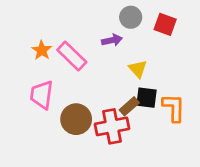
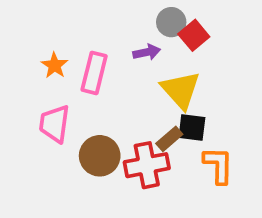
red square: (165, 24) -> (194, 35), moved, turned 30
pink rectangle: (72, 56) -> (94, 73), turned 60
yellow triangle: (138, 69) -> (181, 90), size x1.6
orange L-shape: (174, 108) -> (218, 165), moved

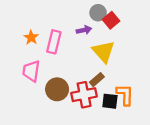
black square: (192, 128) -> (110, 101), moved

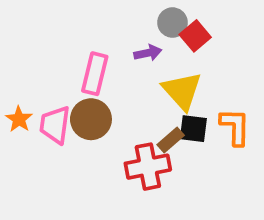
orange star: (31, 38) -> (19, 119), moved
brown circle: (57, 89) -> (91, 119), moved
orange L-shape: (125, 95) -> (235, 127), moved
black square: (110, 101) -> (193, 129), moved

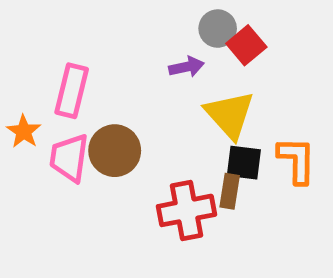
pink rectangle: (95, 74) -> (72, 91), moved
orange star: (19, 119) -> (24, 131), moved
brown rectangle: (171, 140) -> (230, 191), moved, turned -40

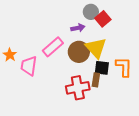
pink rectangle: (72, 91) -> (53, 47), moved, turned 35
brown circle: (115, 151) -> (79, 52), moved

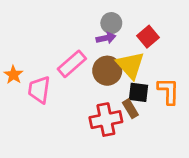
gray circle: (91, 12) -> (111, 23), moved
red square: (103, 19) -> (148, 37), moved
brown rectangle: (96, 80) -> (130, 109), turned -40

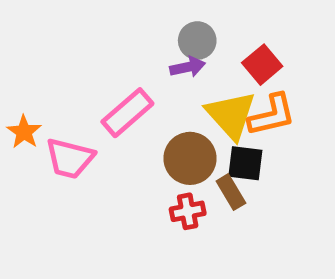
brown circle: (107, 71) -> (190, 158), moved
pink trapezoid: (39, 90) -> (70, 158), turned -84
orange L-shape: (168, 91) -> (272, 115), moved, turned 76
red cross: (106, 120) -> (188, 211), size x0.6

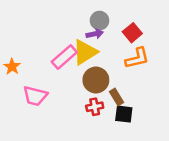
yellow triangle: (231, 115) -> (85, 52), moved, turned 40
pink trapezoid: (70, 158) -> (35, 96), moved
black square: (245, 163) -> (124, 114), moved

